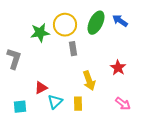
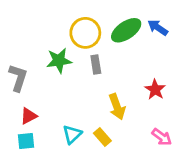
green ellipse: (96, 23) -> (126, 30), turned 30
green star: (40, 33) -> (59, 61), moved
red triangle: (41, 88) -> (29, 116), moved
yellow rectangle: (78, 104) -> (102, 137), turned -40

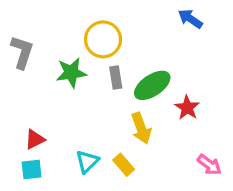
blue arrow: (158, 28) -> (190, 19), moved
green ellipse: (126, 30) -> (152, 85), moved
gray L-shape: (18, 78) -> (22, 52), moved
pink arrow: (162, 137) -> (209, 165), moved

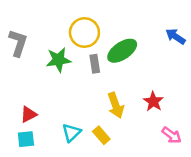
blue arrow: (190, 19) -> (175, 36), moved
green ellipse: (152, 85) -> (122, 51), moved
red star: (187, 108) -> (153, 101), moved

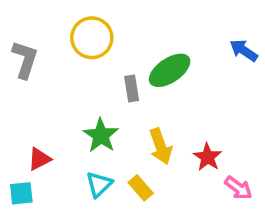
yellow circle: (84, 33) -> (92, 38), moved
green star: (58, 60) -> (101, 135), moved, turned -30
red star: (153, 101) -> (208, 157), moved
cyan square: (26, 139) -> (21, 193), moved

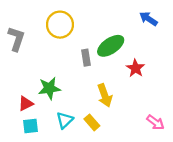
blue arrow: (244, 50) -> (148, 19), moved
green star: (101, 135) -> (49, 88), moved, turned 30
red star: (208, 157) -> (135, 68), moved
cyan square: (21, 193) -> (30, 126), moved

